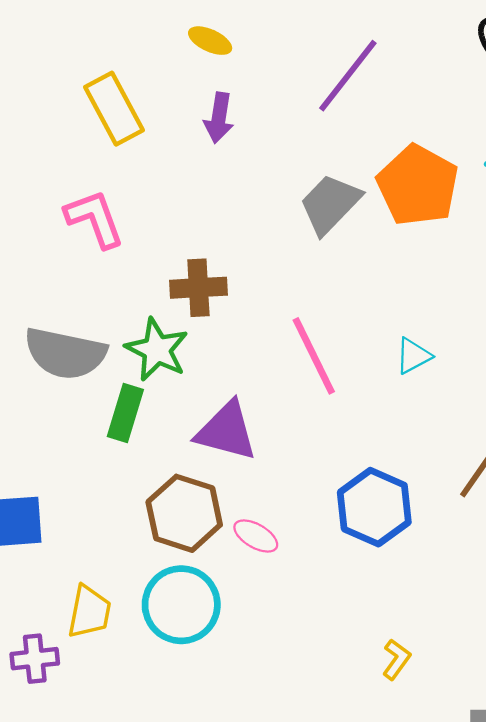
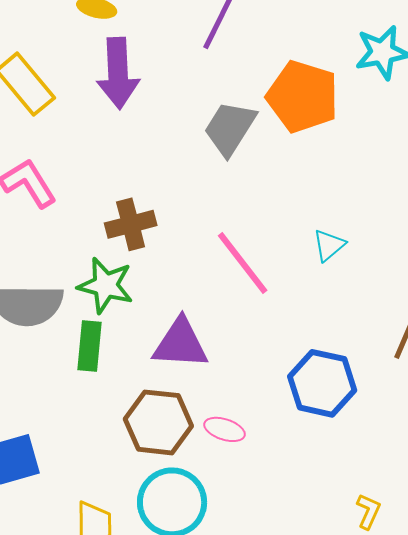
purple arrow: (219, 118) -> (118, 73), size x1.6

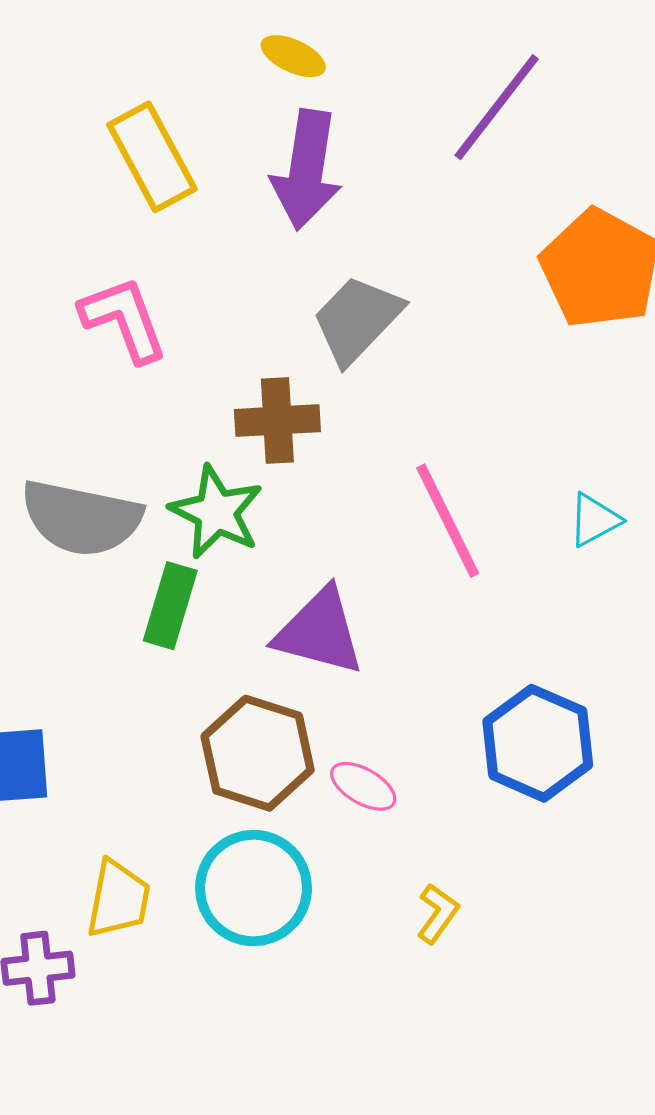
gray trapezoid: (230, 128) -> (357, 320), moved
yellow L-shape: (368, 511) -> (438, 913), moved

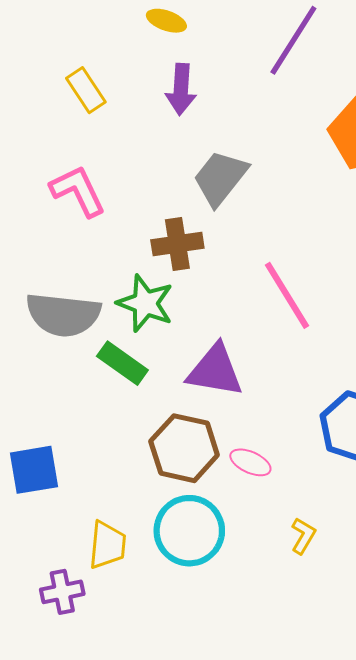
yellow rectangle: (152, 157) -> (86, 90), size x0.7
purple arrow: (307, 170) -> (181, 89), size x0.7
green rectangle: (170, 606) -> (122, 363), turned -66

